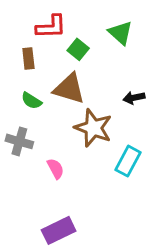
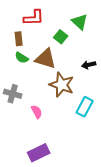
green square: (78, 49) -> (61, 37), moved
green semicircle: (31, 101) -> (22, 58), moved

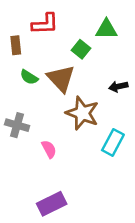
green triangle: (80, 22) -> (106, 29), turned -42
brown rectangle: (19, 39) -> (16, 45), moved
brown triangle: (46, 59) -> (61, 79), turned 30

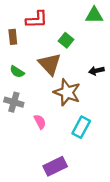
green triangle: (106, 29) -> (94, 15), moved
green semicircle: (29, 77) -> (17, 72), moved
cyan rectangle: (113, 142) -> (81, 127), moved
purple rectangle: (52, 204) -> (55, 166), moved

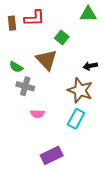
brown rectangle: (13, 37) -> (12, 23), moved
brown star: (67, 92) -> (80, 90), moved
gray cross: (14, 102) -> (25, 86), moved
pink semicircle: (40, 122) -> (37, 114), turned 120

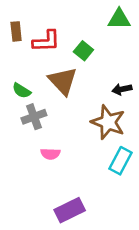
red L-shape: (34, 18) -> (46, 41), moved
gray cross: (25, 86) -> (34, 117), turned -36
cyan rectangle: (76, 119) -> (121, 161), moved

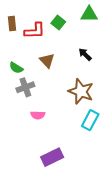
green square: (83, 51) -> (58, 23), moved
brown triangle: (63, 81) -> (47, 61), size x0.7
black arrow: (122, 89) -> (85, 54), moved, turned 56

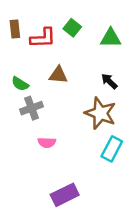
green triangle: (89, 14) -> (111, 38), moved
black arrow: (85, 54) -> (109, 81), moved
brown triangle: (47, 61) -> (58, 75), turned -42

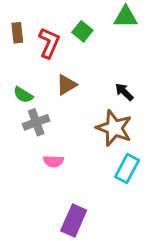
red L-shape: (43, 38) -> (49, 43), turned -64
green triangle: (111, 38) -> (126, 17), moved
brown triangle: (58, 75) -> (66, 85), turned -36
purple rectangle: (65, 195) -> (74, 221), turned -40

